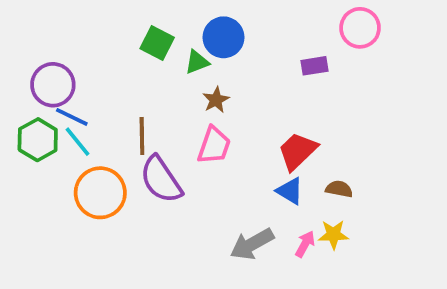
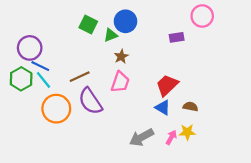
brown line: (142, 136) -> (80, 77), turned 66

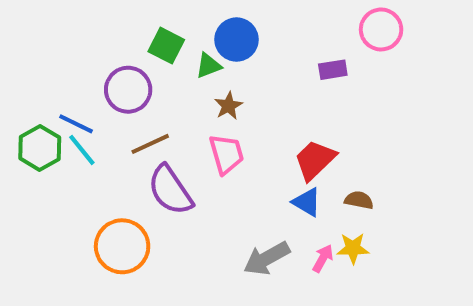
purple circle: (30, 48) -> (128, 90), moved
pink trapezoid: (120, 82) -> (226, 154), turned -35
orange circle: (56, 109) -> (122, 246), moved

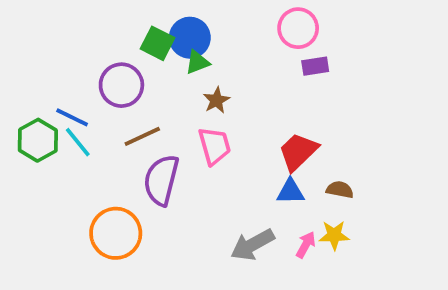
pink circle: (381, 29) -> (298, 28), moved
blue circle: (236, 40) -> (190, 38), moved
purple semicircle: (170, 190) -> (161, 180), turned 48
blue triangle: (307, 202) -> (290, 191), turned -32

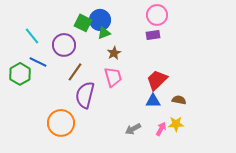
purple rectangle: (315, 66) -> (153, 35), moved
brown line: (142, 136) -> (75, 72), turned -30
cyan line: (78, 142) -> (32, 36), moved
gray arrow: (252, 245) -> (133, 129), size x0.7

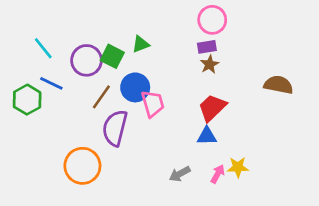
blue circle: (100, 20) -> (135, 87), moved
green square: (83, 23) -> (112, 56), moved
brown star: (114, 53) -> (210, 64), moved
brown semicircle: (179, 100) -> (278, 85), moved, size x1.5

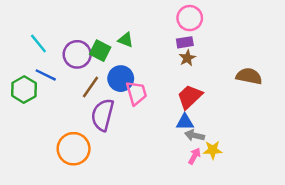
green triangle: (141, 44) -> (126, 40), turned 42
gray arrow: (180, 174) -> (195, 135), moved, turned 42

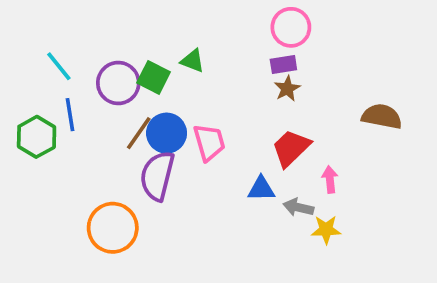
blue line: (46, 75) -> (70, 115), turned 55
blue circle: (121, 79) -> (167, 133), moved
blue triangle: (185, 122) -> (261, 189), moved
pink arrow: (195, 156) -> (330, 180), moved, turned -35

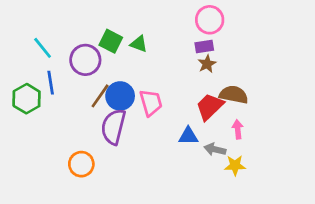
green square: (154, 77) -> (111, 41), moved
brown semicircle: (382, 116) -> (234, 95), moved
orange circle: (113, 228) -> (81, 164), size x0.7

